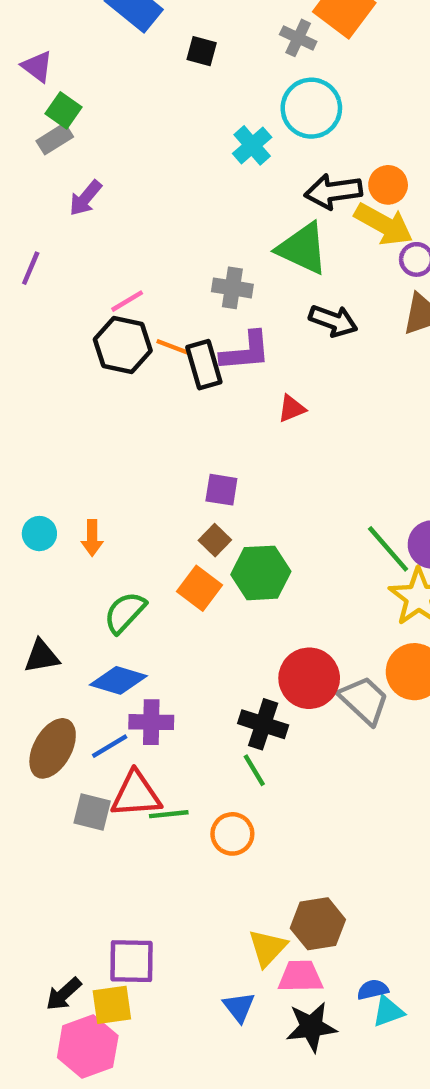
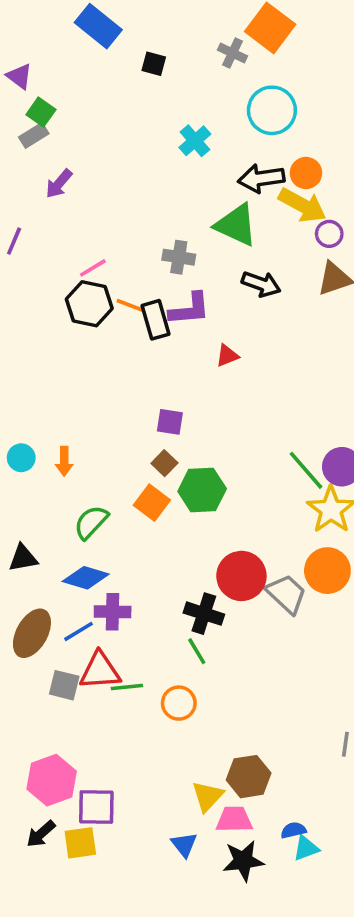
cyan circle: (311, 108) -> (272, 110), moved
pink hexagon: (88, 1047) -> (52, 780), moved

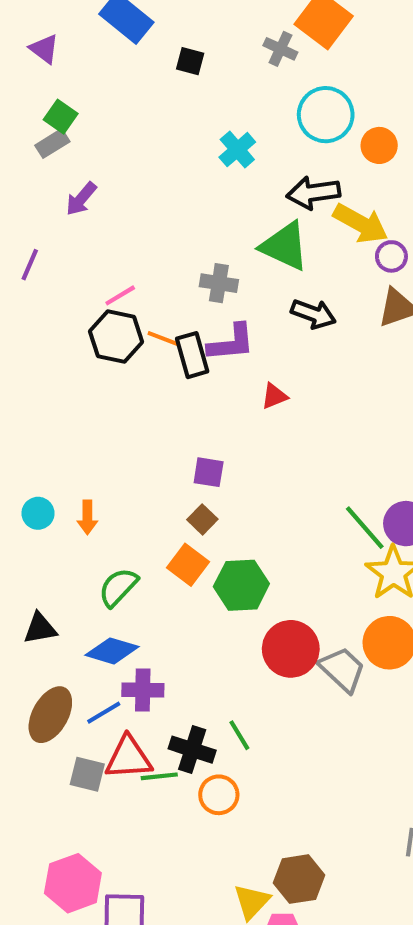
purple triangle: (19, 76) -> (44, 49), moved
orange circle: (306, 173) -> (379, 145), moved
green hexagon: (202, 490) -> (241, 585), moved
black cross: (204, 614) -> (192, 750), moved

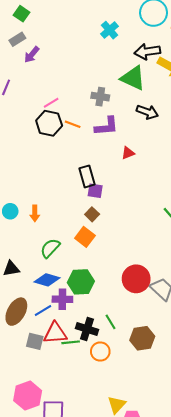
gray rectangle: (52, 143) -> (17, 39), moved
black rectangle: (192, 355) -> (87, 176), moved
green hexagon: (241, 585) -> (81, 282), moved
brown hexagon: (299, 879) -> (142, 338), moved

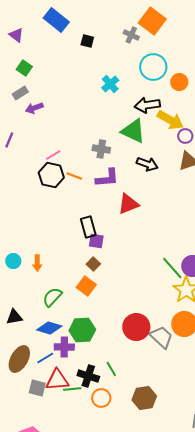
purple arrow: (32, 55) -> (34, 108), turned 30
red triangle: (128, 153) -> (128, 204), size x1.6
brown hexagon: (142, 338) -> (144, 398), moved

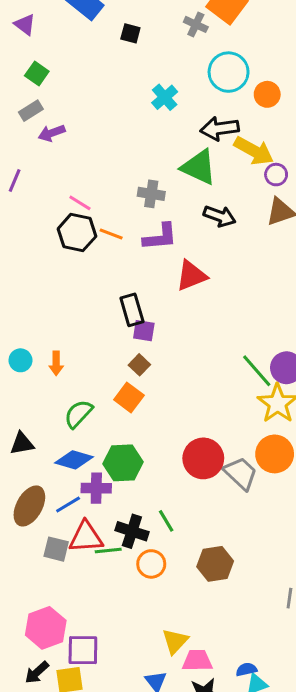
pink line: (53, 155) -> (80, 203), turned 63

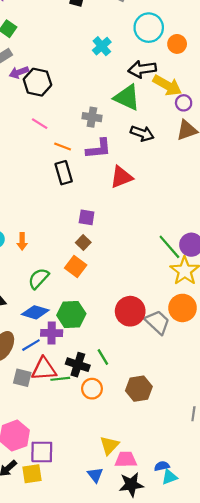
black hexagon: (77, 233) -> (37, 82), moved
black rectangle: (132, 310) -> (64, 173), moved

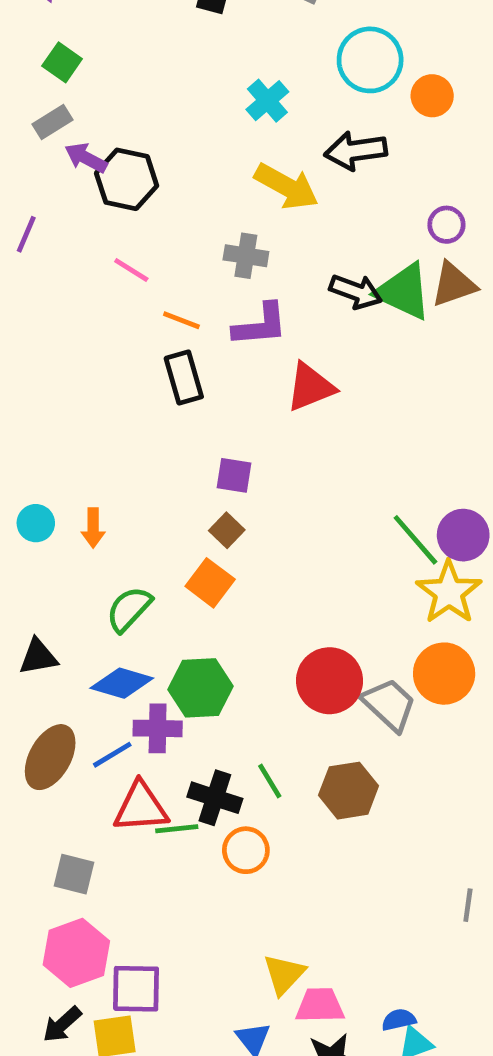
purple arrow: (19, 72) -> (86, 158), turned 48
yellow arrow: (167, 85) -> (286, 186), moved
green triangle: (127, 97) -> (403, 292), moved
gray square: (22, 378) -> (74, 874), moved
brown hexagon: (139, 389) -> (349, 791), moved

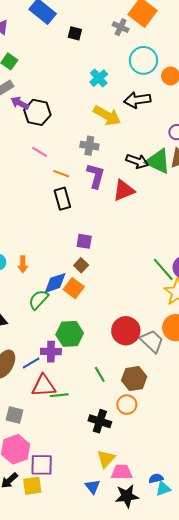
purple L-shape: (260, 325) -> (96, 176), turned -70
red triangle: (310, 387) -> (124, 190), moved
blue diamond: (122, 683) -> (55, 283), moved, turned -35
black cross: (215, 798) -> (100, 421), moved
orange circle: (246, 850) -> (127, 405), moved

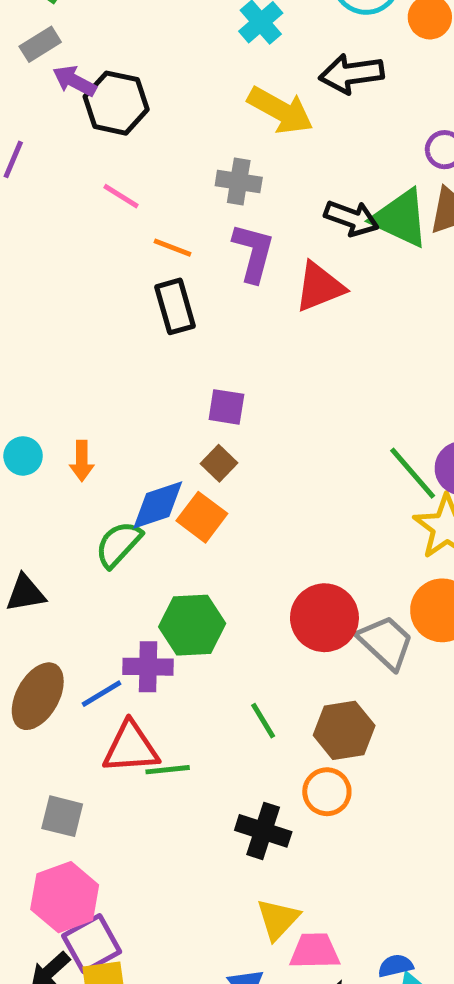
purple square: (42, 465) -> (92, 944), moved, turned -30

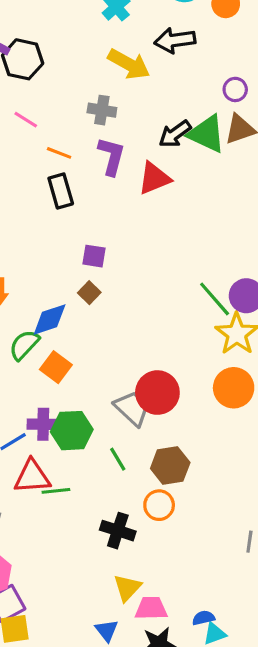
black arrow: (351, 218) -> (175, 134), turned 124
orange square: (202, 517) -> (56, 367), moved
green hexagon: (192, 625) -> (72, 431), moved
gray trapezoid: (386, 642) -> (132, 408), moved

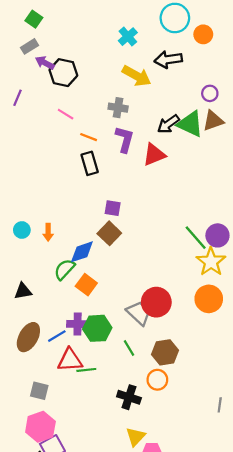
brown square: (89, 293) -> (109, 233), size x1.5

